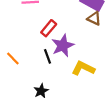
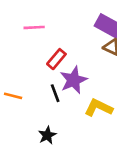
orange line: (13, 59) -> (13, 96), turned -32

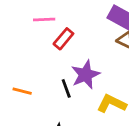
red rectangle: (56, 59) -> (63, 39), moved

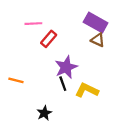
black line: (66, 88) -> (63, 84), moved

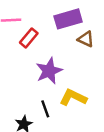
purple rectangle: (96, 23) -> (68, 19), moved, turned -45
black line: (63, 84) -> (45, 109), moved

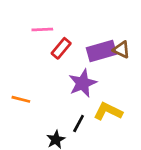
purple rectangle: (68, 19) -> (101, 51), moved
black line: (45, 109) -> (79, 123), turned 48

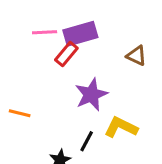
purple rectangle: (101, 51) -> (80, 34), moved

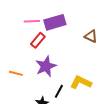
red rectangle: (66, 54) -> (38, 40), moved
purple star: (91, 95) -> (46, 66), moved

